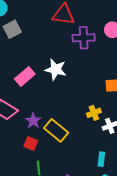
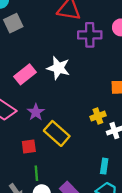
purple star: (33, 121) -> (36, 112), moved
red square: (31, 143) -> (29, 147), turned -32

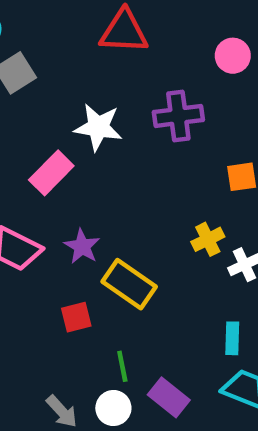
purple cross: (90, 35) -> (178, 116), moved
white star: (58, 68) -> (98, 127), moved
green line: (36, 173) -> (122, 366), moved

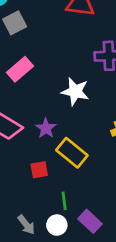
white star: (98, 127) -> (75, 91), moved
pink rectangle: (51, 173) -> (20, 69), moved

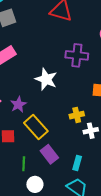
purple rectangle: (90, 221) -> (49, 154), moved
white circle: (57, 225) -> (35, 184), moved

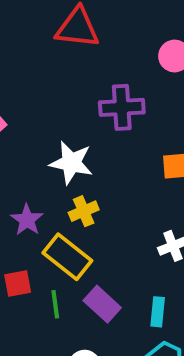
yellow cross: (77, 115) -> (84, 211), moved
green line: (24, 164) -> (55, 304), moved

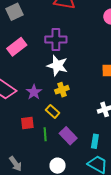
purple cross: (122, 107) -> (56, 40), moved
yellow rectangle: (67, 257) -> (53, 111), size x0.6

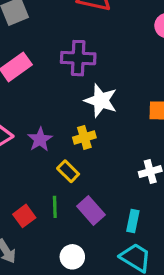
white star: (57, 66) -> (101, 101), moved
red square: (27, 123) -> (24, 216), moved, turned -32

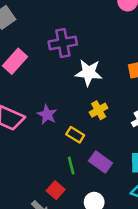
yellow cross: (84, 137) -> (99, 110), moved
red square: (24, 216) -> (56, 190), moved

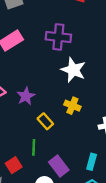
yellow cross: (99, 110) -> (72, 106), turned 35
purple rectangle: (101, 162) -> (59, 166), moved

